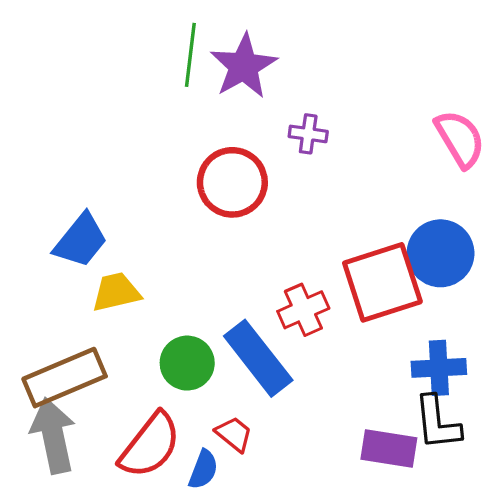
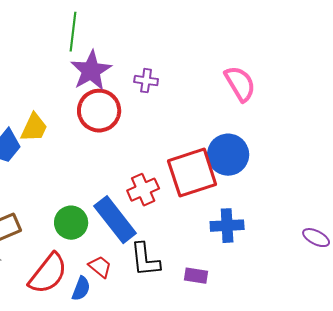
purple star: (244, 66) -> (91, 71), moved
yellow trapezoid: (116, 292) -> (34, 128), moved, turned 128
black L-shape: (437, 423) -> (145, 260), moved
purple rectangle: (389, 449) -> (196, 276), size x0.7

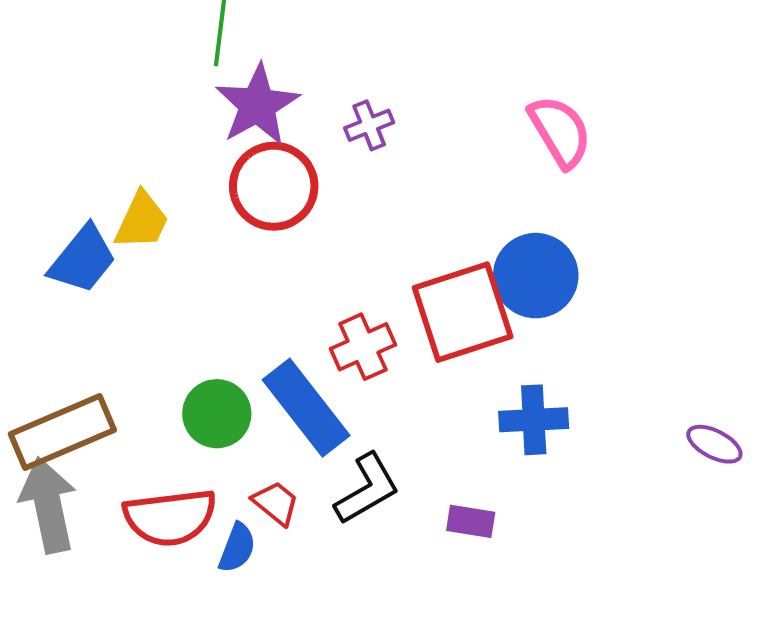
purple cross: (146, 81) -> (369, 125), turned -30
black L-shape: (145, 260) -> (367, 489), turned -114
red semicircle: (48, 274) -> (170, 517), turned 45

